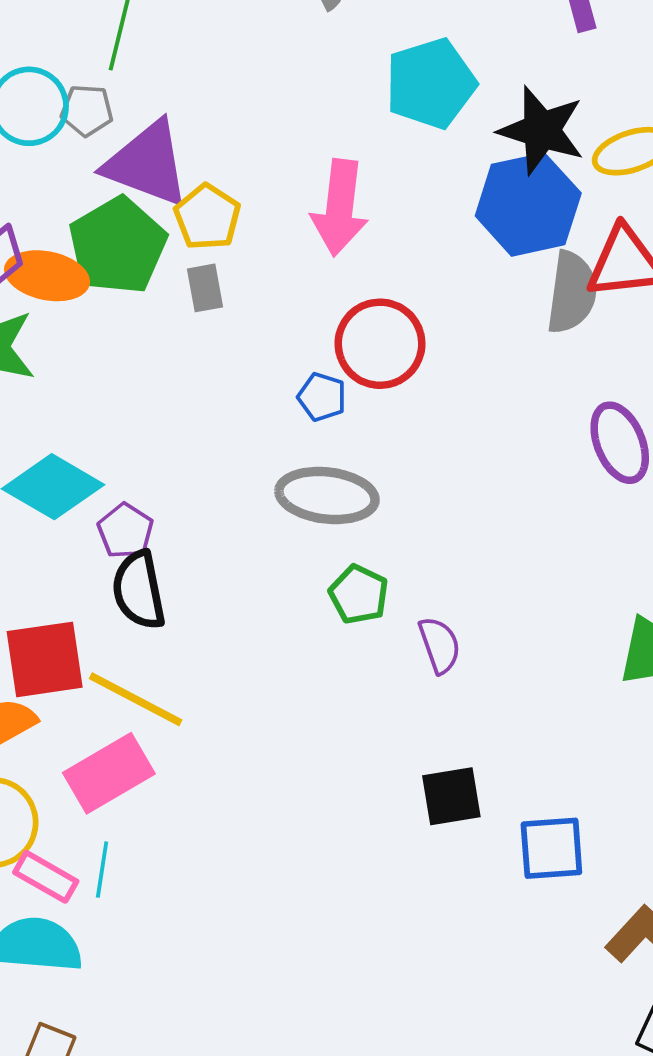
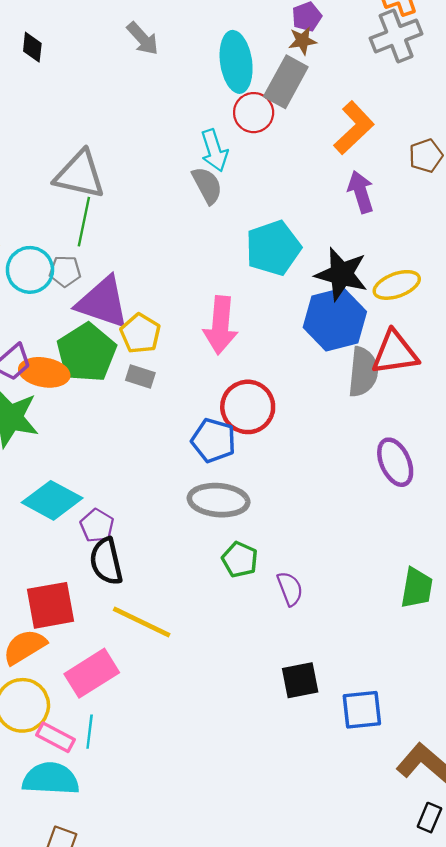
gray rectangle: (205, 288) -> (140, 377), turned -60
blue pentagon: (322, 397) -> (214, 440), size x1.5
yellow line: (136, 699) -> (142, 622), moved

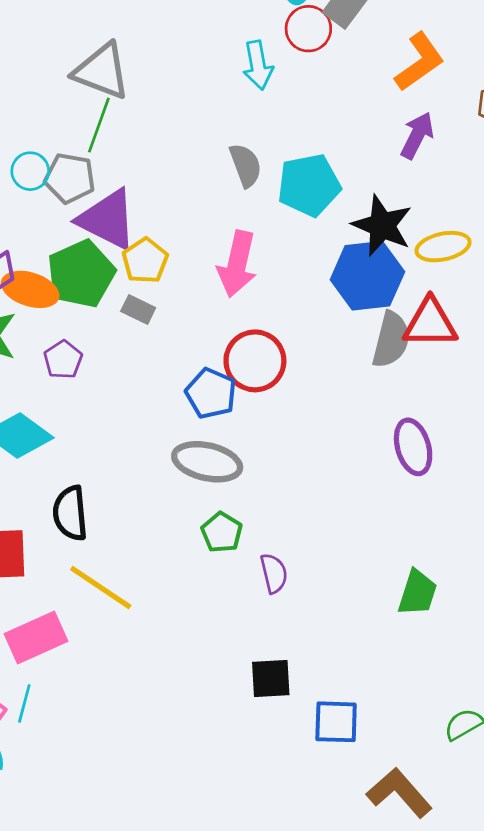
gray semicircle: (207, 185) -> (246, 165), moved
purple arrow: (361, 192) -> (417, 135), turned 36
cyan circle: (30, 270) -> (30, 171), size x0.7
gray pentagon: (65, 271) -> (70, 178), size x1.4
purple pentagon: (97, 526) -> (63, 360), moved

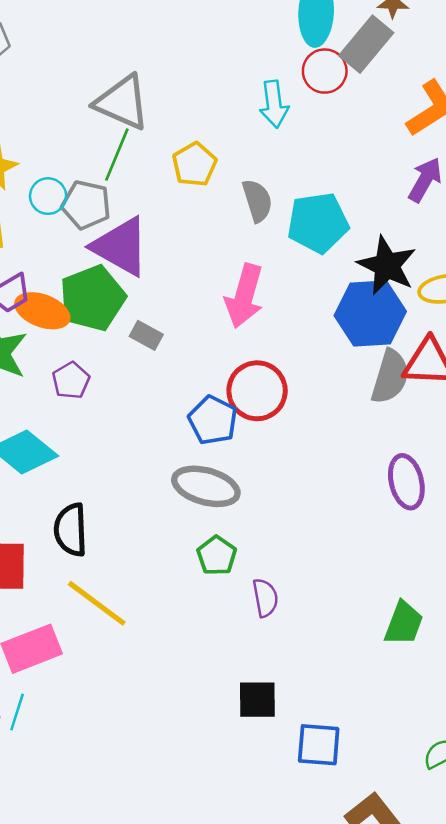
yellow pentagon: (145, 261) -> (194, 164), moved

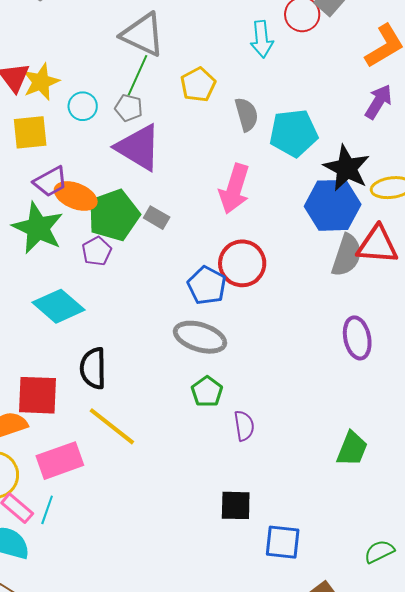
gray pentagon: (86, 205) -> (129, 108), moved, size x0.7
green pentagon: (92, 298) -> (114, 215), moved

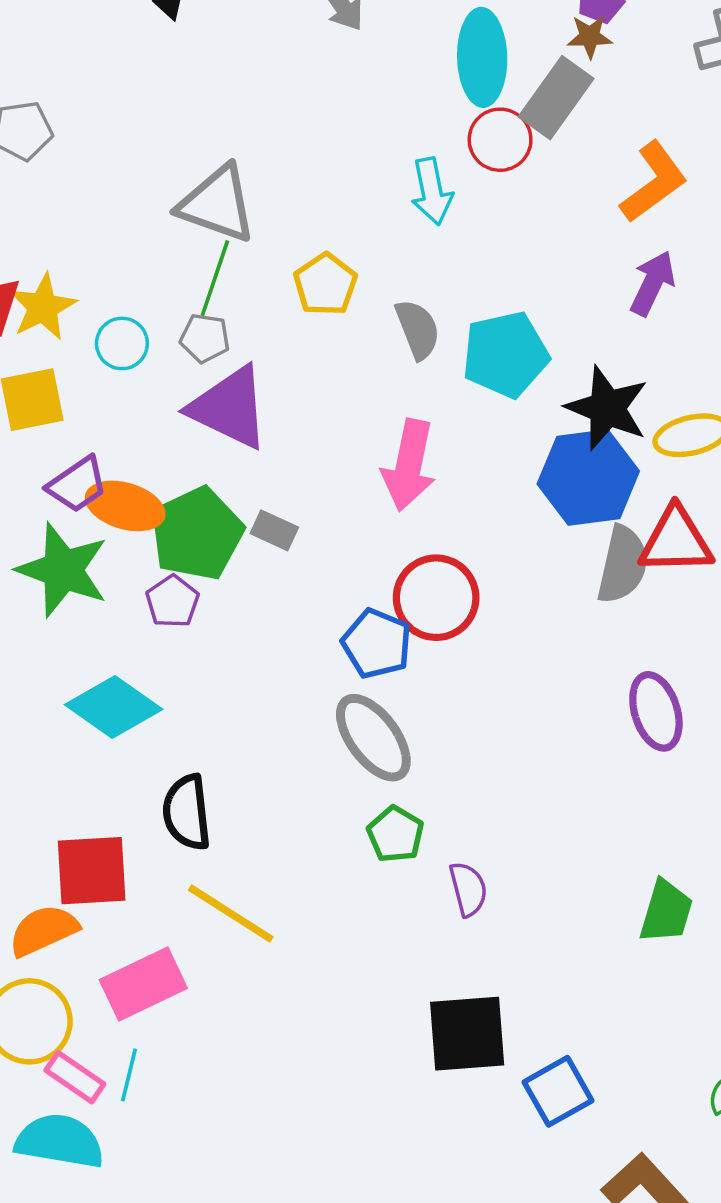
gray ellipse: (200, 337) -> (373, 738), turned 42
black square: (236, 505) -> (467, 1034), size x1.4
blue square: (283, 542) -> (558, 1091), turned -30

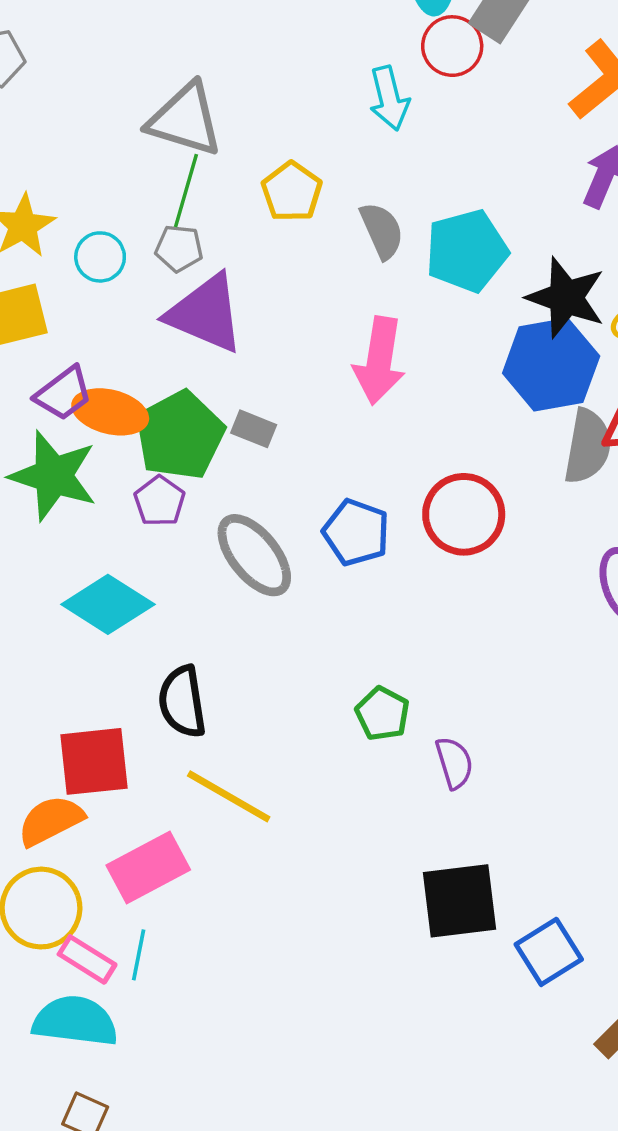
red circle: (436, 598) -> (464, 514), moved
gray ellipse: (373, 738) -> (254, 555), moved

